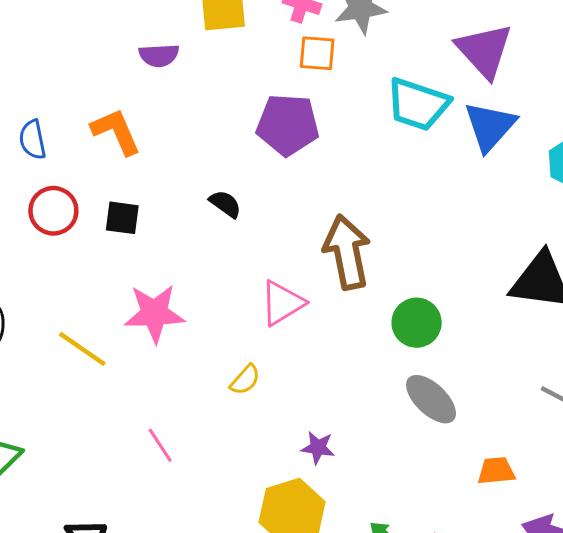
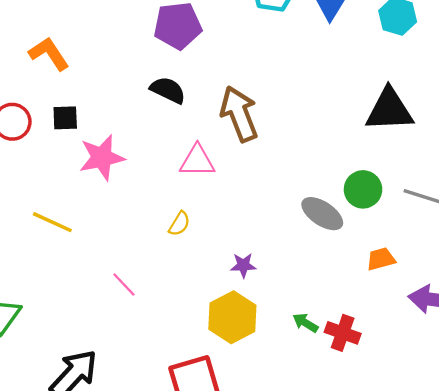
black semicircle: (225, 204) -> (168, 90), moved, size x1.4
pink triangle: (282, 303) -> (197, 161), turned 42
pink star: (154, 313) -> (102, 157), moved
green circle: (417, 323) -> (363, 189), moved

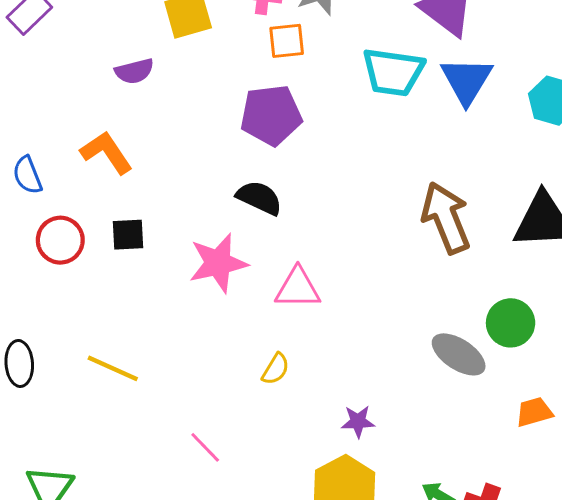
brown arrow: (239, 114) -> (446, 218), moved
pink star: (102, 157) -> (218, 263), moved

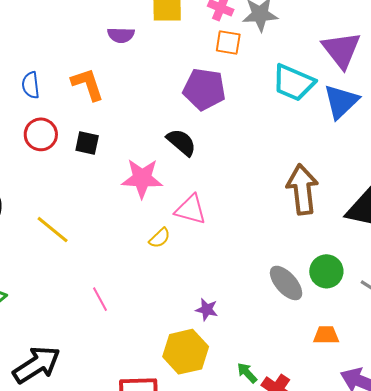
yellow semicircle: (276, 369) -> (160, 238), moved

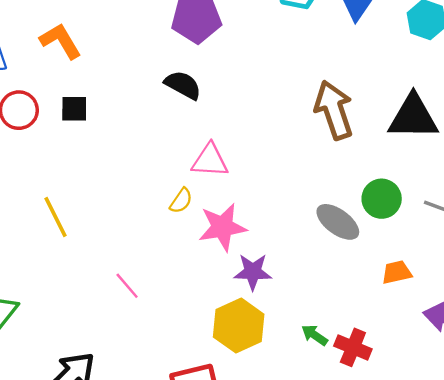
pink star: (142, 178) -> (222, 227), moved
yellow line: (53, 230) -> (56, 217), turned 36
purple star: (207, 310) -> (253, 272), size x1.4

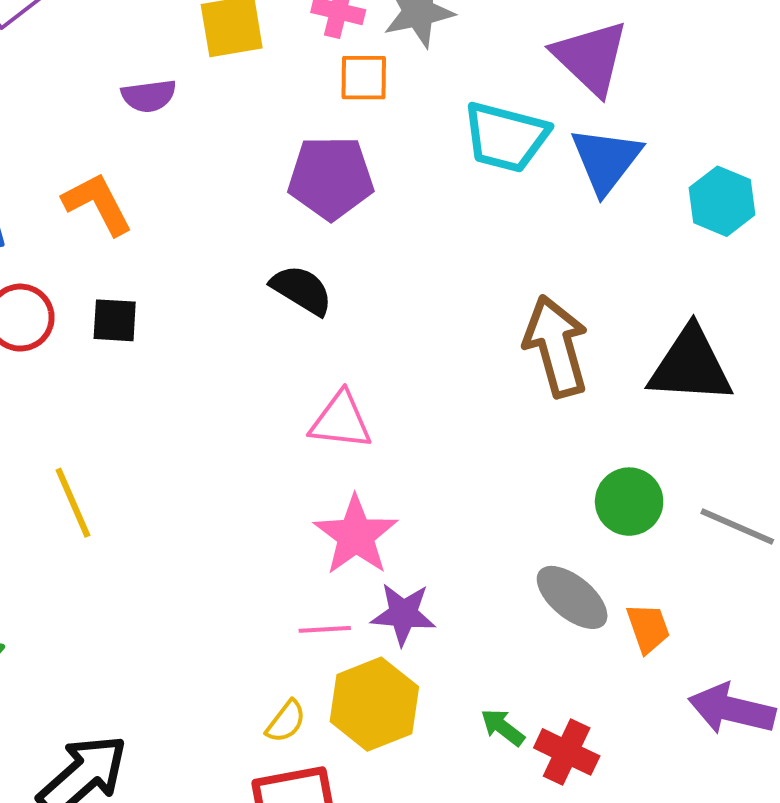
yellow semicircle: (181, 201) -> (286, 721), moved
gray ellipse: (338, 222) -> (572, 597), moved
pink star: (222, 227) -> (356, 535), turned -30
orange trapezoid: (397, 272) -> (648, 628), turned 80
pink line: (127, 286) -> (325, 629), moved, turned -56

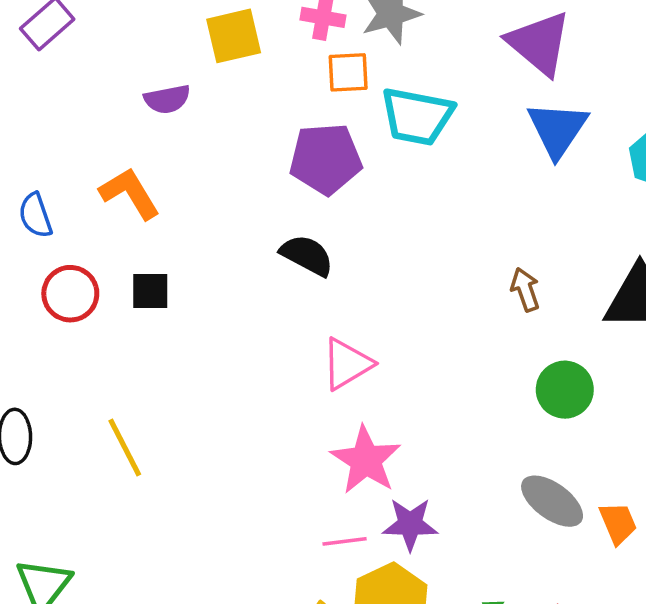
cyan trapezoid: (506, 137) -> (417, 116), moved
brown arrow: (556, 346) -> (525, 289), size x0.5
pink triangle: (341, 421) -> (347, 364), turned -34
green circle: (629, 502) -> (565, 390), moved

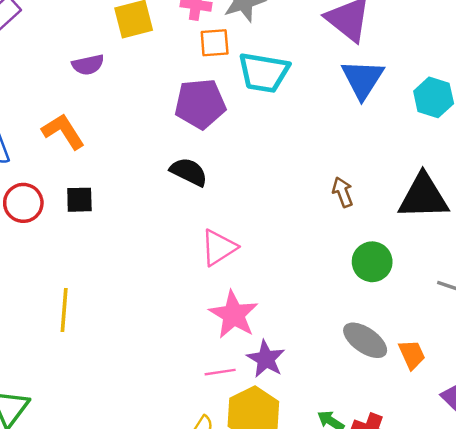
yellow line: (125, 448) -> (64, 310), turned 33
purple star: (410, 524) -> (266, 359), turned 30

